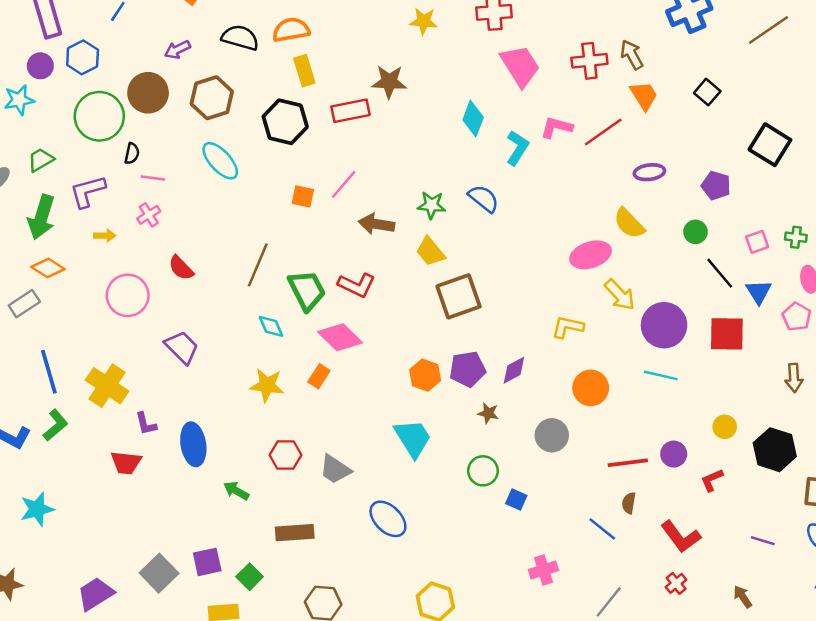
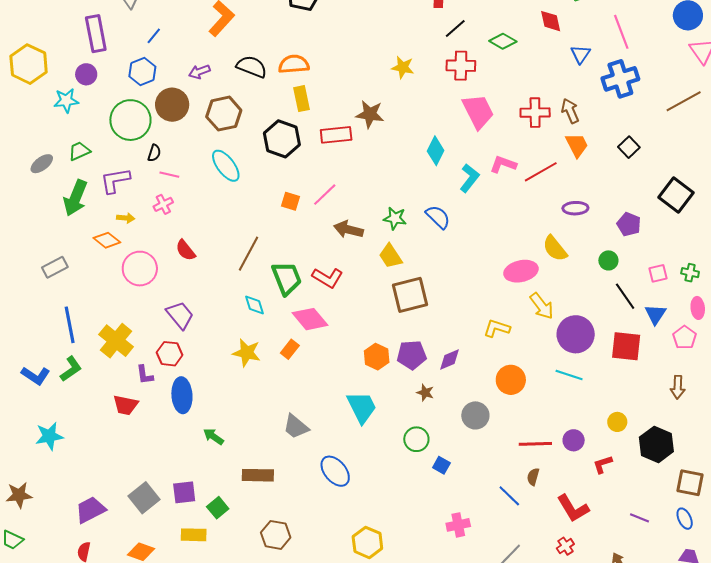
blue hexagon: (83, 57) -> (142, 71), moved
orange diamond: (48, 268) -> (107, 240), moved
red hexagon: (286, 455) -> (170, 354), moved

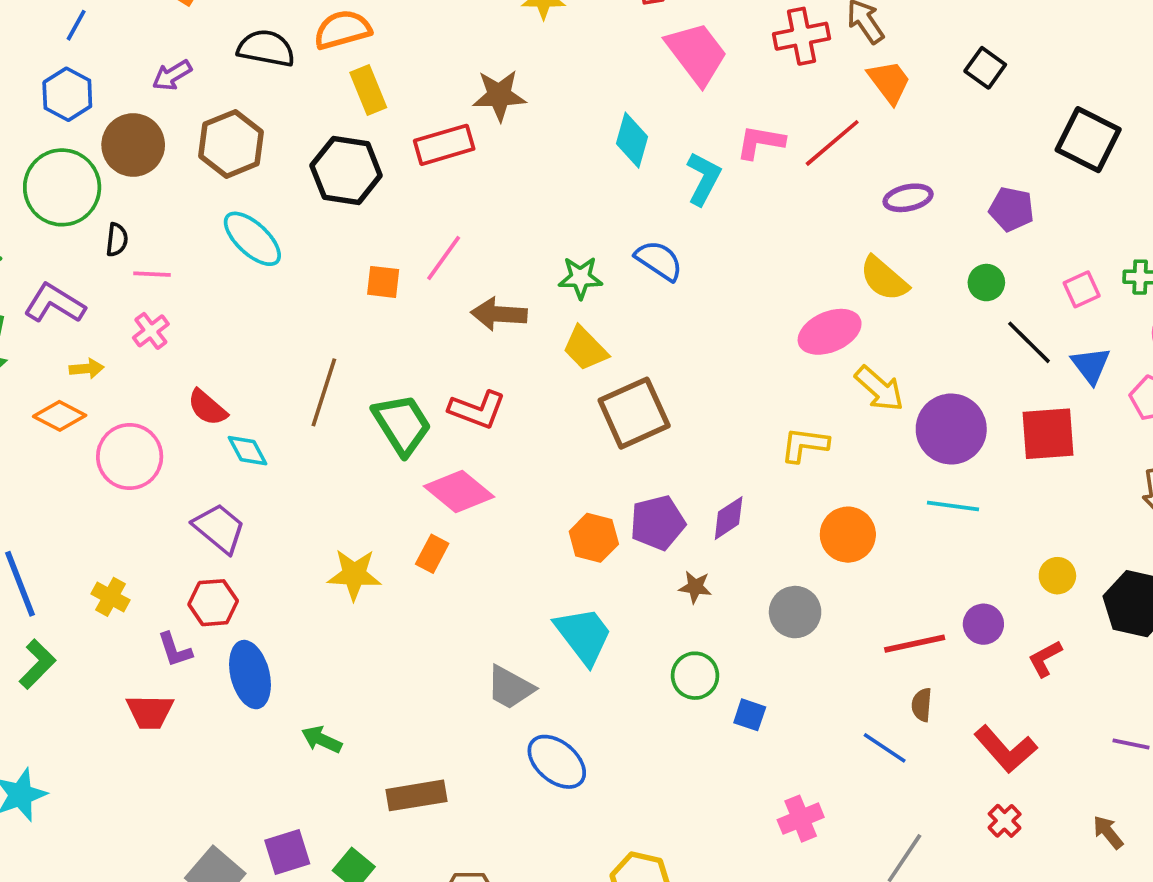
purple L-shape: (115, 180) -> (54, 303), turned 52
cyan diamond: (254, 305) -> (247, 451), moved
yellow cross: (116, 341) -> (110, 597), size x0.6
gray trapezoid: (296, 427) -> (510, 688), moved

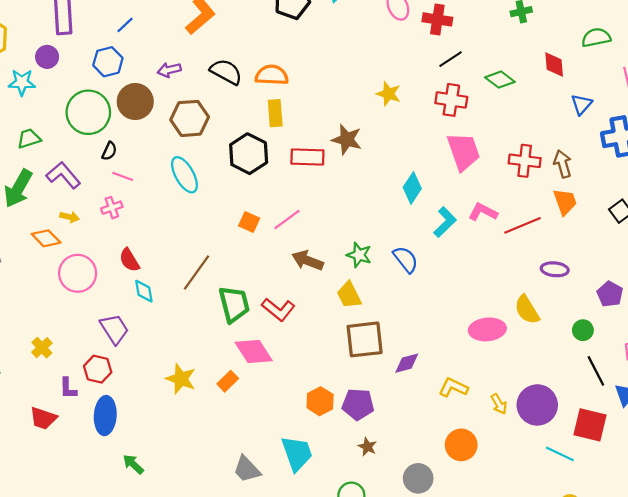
yellow arrow: (879, 389) -> (499, 404), moved, size x0.7
cyan line: (953, 506) -> (560, 454), moved
purple diamond: (729, 518) -> (407, 363), moved

